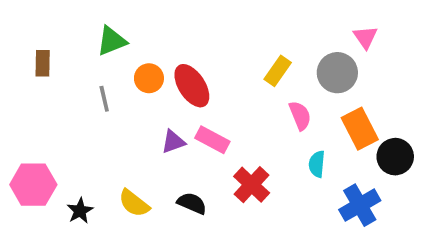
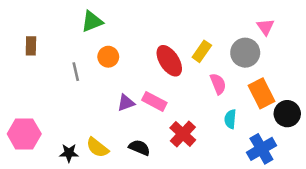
green triangle: (112, 41) -> (92, 21), moved
red ellipse: (192, 86) -> (169, 61), moved
black star: (80, 211) -> (69, 153), moved, turned 30

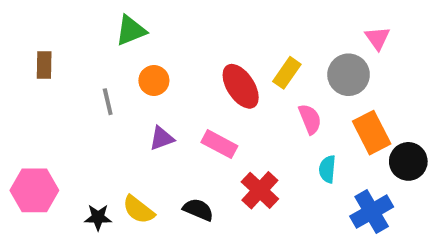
purple triangle: (126, 103) -> (162, 138), moved

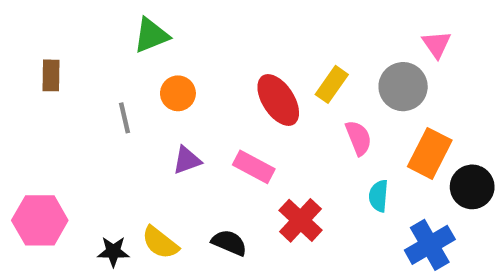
orange rectangle: (372, 133) -> (430, 153), turned 54

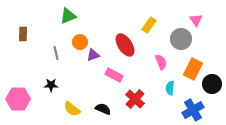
yellow rectangle: (332, 84) -> (149, 25), moved
purple triangle: (187, 160) -> (93, 55), moved
black star: (113, 252) -> (51, 85), moved

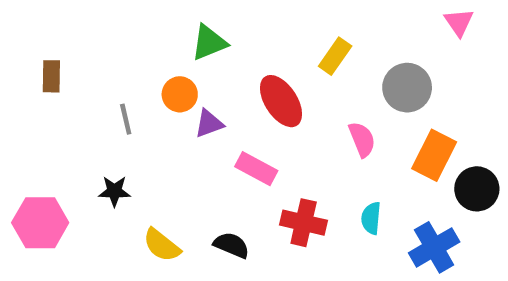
green triangle: (68, 16) -> (209, 43), moved
pink triangle: (196, 20) -> (459, 22), moved
cyan semicircle: (170, 88) -> (371, 218), moved
red cross: (135, 99) -> (304, 223), turned -30

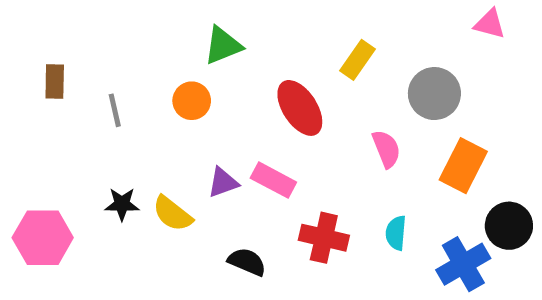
pink triangle: (459, 22) -> (490, 24), turned -40
gray line: (126, 119) -> (115, 110), moved
purple triangle: (209, 124) -> (223, 182), moved
black circle: (477, 189) -> (509, 226), moved
yellow semicircle: (162, 245) -> (172, 214), moved

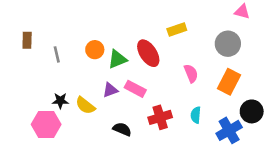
green triangle: (223, 45) -> (117, 59), moved
yellow rectangle: (358, 60) -> (177, 29), turned 36
gray circle: (434, 94) -> (228, 44), moved
pink hexagon: (43, 238) -> (46, 124), moved
red cross: (324, 238) -> (160, 117), turned -30

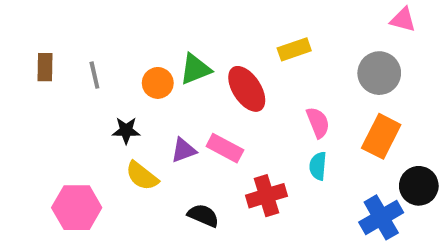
gray line: (57, 54) -> (94, 75), moved
green triangle: (117, 59) -> (195, 69), moved
black star: (60, 101) -> (126, 130), moved
cyan semicircle: (196, 115) -> (318, 166), moved

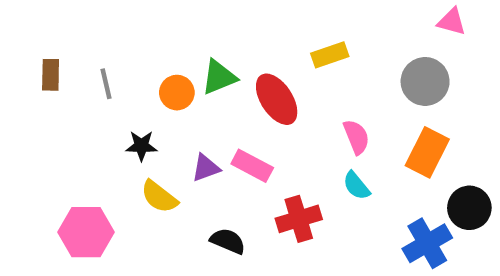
cyan semicircle: (318, 166) -> (356, 186), turned -44

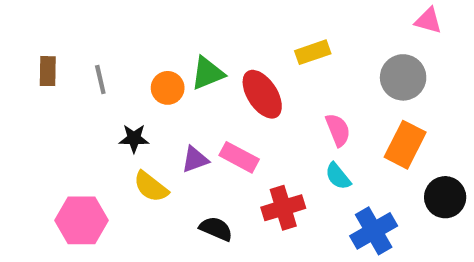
blue cross: (427, 243) -> (374, 231), moved

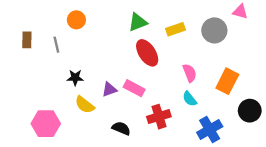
green triangle: (208, 73) -> (138, 22), moved
gray circle: (403, 77) -> (214, 30), moved
orange circle: (168, 88) -> (76, 20), moved

